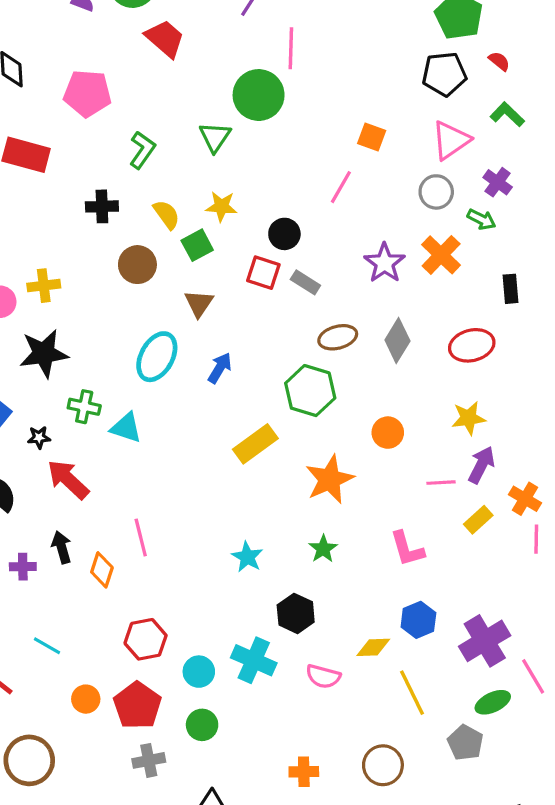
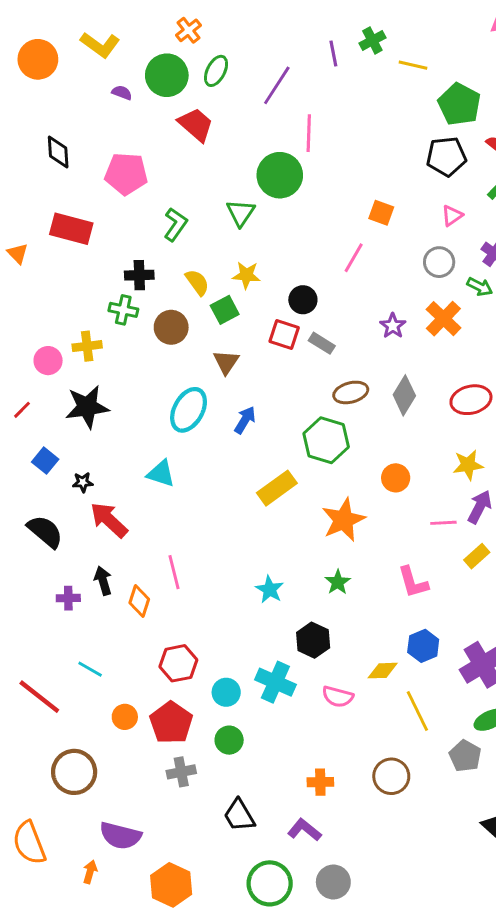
pink triangle: (451, 140) -> (452, 216), size x0.6
purple star: (385, 263) -> (393, 326), size x0.7
green cross: (84, 407) -> (123, 310), moved

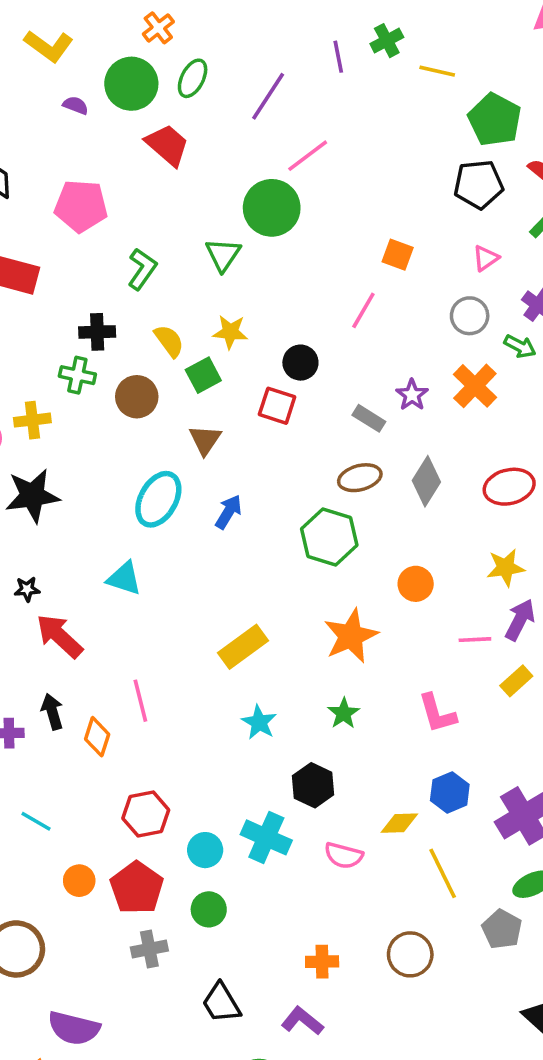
pink line: (309, 133) -> (308, 156), turned 51
gray rectangle: (322, 343) -> (369, 418), moved
yellow rectangle: (277, 488) -> (243, 647), moved

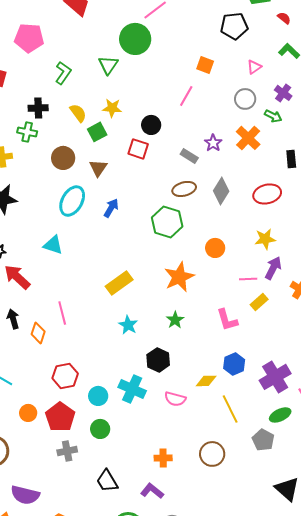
black pentagon: (479, 184) -> (234, 26), moved
brown circle: (137, 397) -> (63, 158), moved
yellow rectangle: (516, 681) -> (259, 302), moved

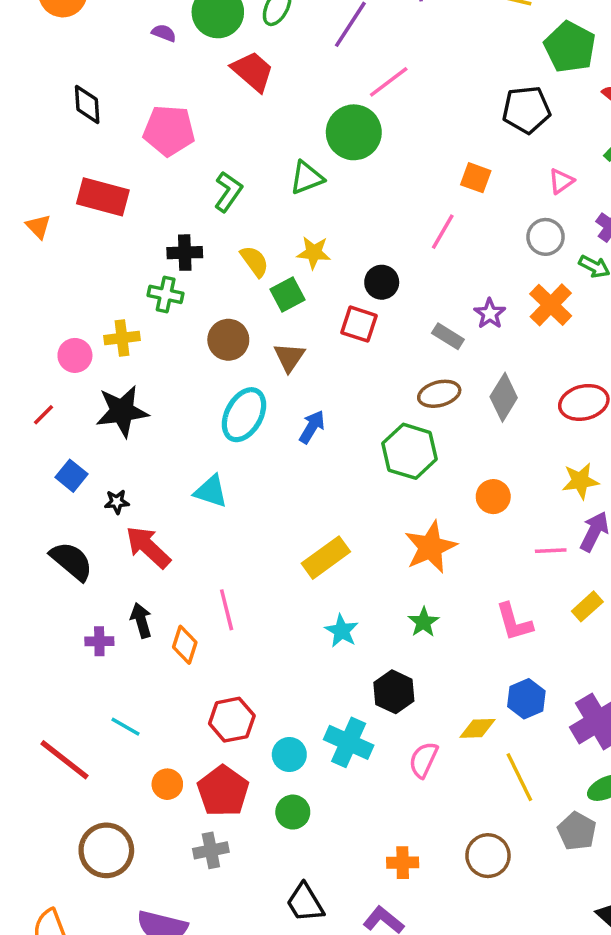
green triangle: (108, 65) -> (307, 178), turned 35
yellow rectangle: (259, 302) -> (587, 606), moved
pink semicircle: (175, 399) -> (424, 760), turned 100
gray cross: (67, 451) -> (211, 850), moved

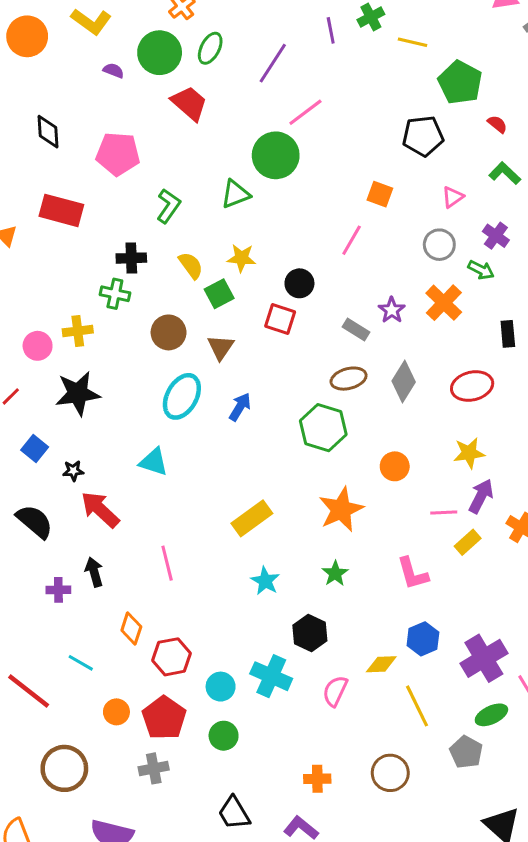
yellow rectangle: (587, 606) -> (468, 542), moved
orange diamond: (185, 645) -> (131, 629), moved

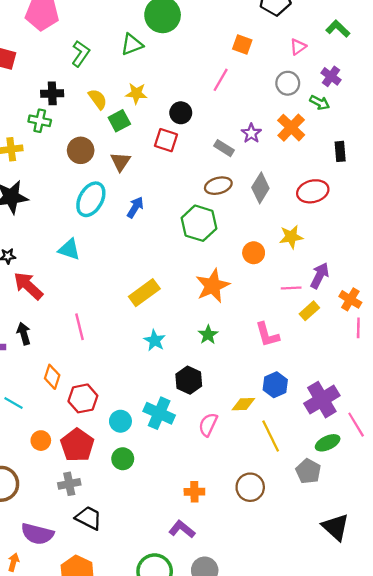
yellow star: (469, 453) -> (291, 237), moved
black trapezoid: (234, 813) -> (89, 518), moved, turned 148

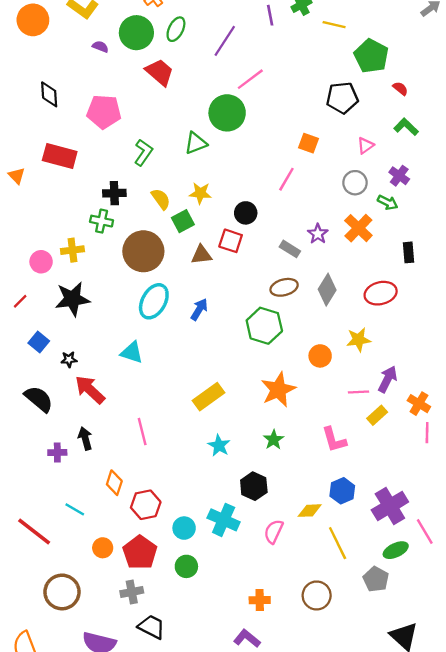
brown circle: (81, 150) -> (143, 251), size x1.5
brown triangle: (120, 162) -> (202, 255), moved, turned 50

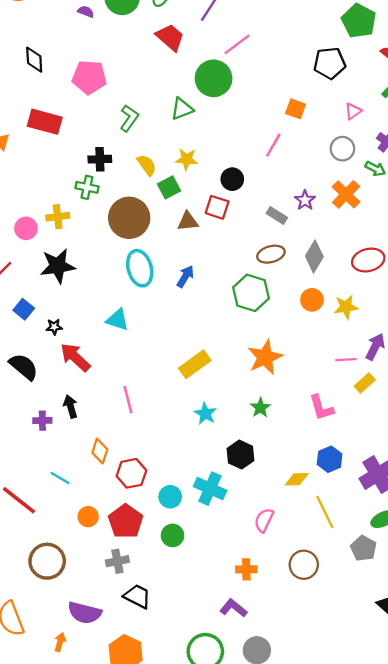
red trapezoid: (160, 72) -> (170, 37), moved
cyan ellipse: (154, 301) -> (140, 268), turned -44
orange circle: (320, 356) -> (312, 300), moved
pink semicircle: (274, 532) -> (264, 520), moved

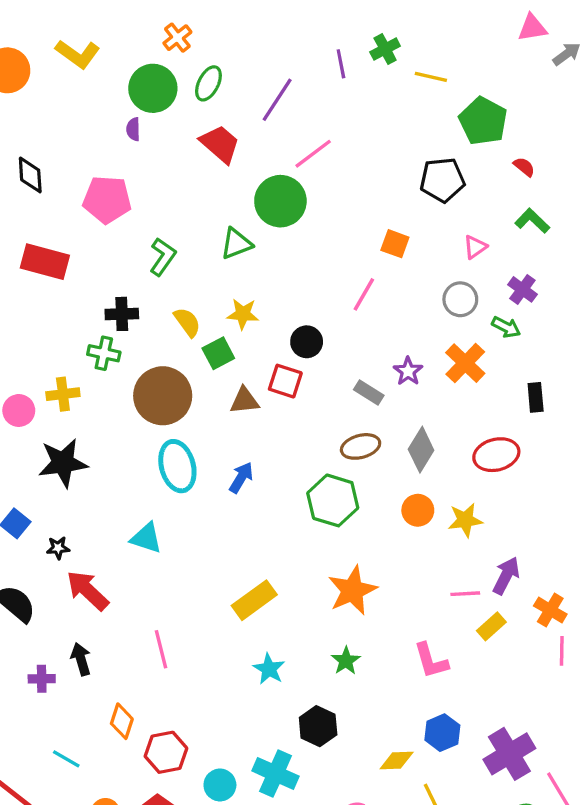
purple semicircle: (86, 12) -> (133, 129), moved, turned -112

